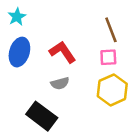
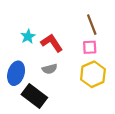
cyan star: (17, 17) -> (28, 36), moved
blue ellipse: (19, 52) -> (16, 73), moved

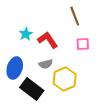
brown line: (92, 25) -> (75, 16), moved
yellow hexagon: (93, 74) -> (65, 79), moved

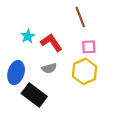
yellow hexagon: (65, 79) -> (84, 71), moved

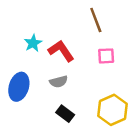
yellow hexagon: (84, 71) -> (113, 110), moved
black rectangle: (34, 95) -> (65, 114), moved, size x0.6

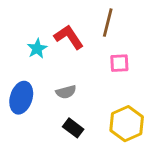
brown line: (96, 20) -> (108, 23), turned 35
red L-shape: (61, 51) -> (69, 37), moved

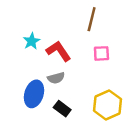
red L-shape: (69, 37) -> (59, 51), moved
blue ellipse: (21, 98) -> (34, 94), moved

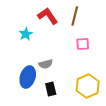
red L-shape: (59, 51) -> (48, 16), moved
black rectangle: (62, 109) -> (51, 89), turned 40

